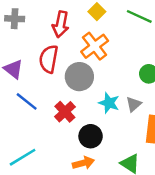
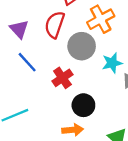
cyan star: (109, 103) -> (112, 63), moved, turned 30

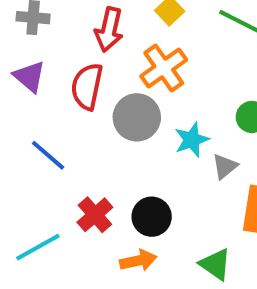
purple triangle: (19, 29) -> (29, 77), moved
red cross: (62, 78) -> (95, 215), moved

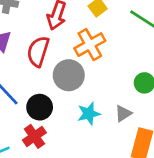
cyan star: (192, 140) -> (89, 114), moved
black circle: (152, 217) -> (40, 107), moved

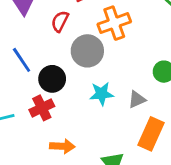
red semicircle: (38, 51) -> (60, 21), size x0.7

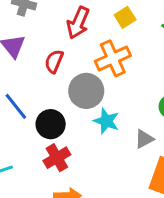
cyan star: (101, 94) -> (106, 121), moved, turned 30
red cross: (42, 108) -> (57, 158), moved

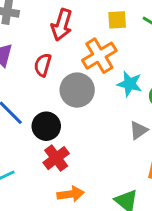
yellow square: (125, 17) -> (117, 20), moved, turned 36
cyan star: (106, 121) -> (130, 84), moved

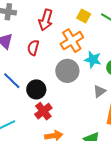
yellow square: (117, 20) -> (84, 16), turned 32
gray circle: (77, 90) -> (67, 71), moved

